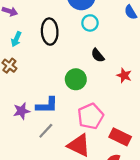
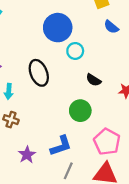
purple star: (22, 111) -> (27, 155), moved

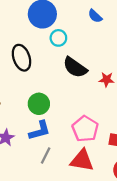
black semicircle: (94, 80) -> (75, 67), size x1.6
green circle: (80, 111) -> (39, 104), moved

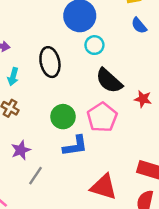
pink pentagon: (85, 129) -> (102, 117), moved
blue L-shape: (40, 131) -> (75, 146), moved
gray line: (46, 156) -> (36, 176), moved

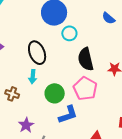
blue semicircle: (139, 26) -> (109, 18), moved
cyan arrow: (13, 77) -> (33, 77), moved
black semicircle: (109, 81) -> (86, 59), turned 45

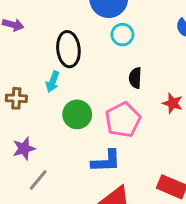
black semicircle: (86, 59) -> (135, 78), size x0.6
brown cross: (12, 94) -> (16, 98), turned -32
blue L-shape: (68, 115) -> (106, 161), moved

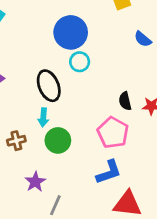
cyan circle: (122, 35) -> (80, 62), moved
black semicircle: (135, 78) -> (125, 101), moved
green circle: (77, 114) -> (58, 140), moved

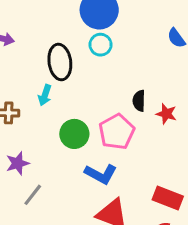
green circle: (58, 140) -> (74, 134), moved
blue L-shape: (109, 172) -> (101, 174), turned 32

